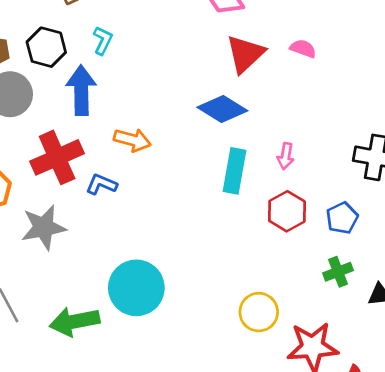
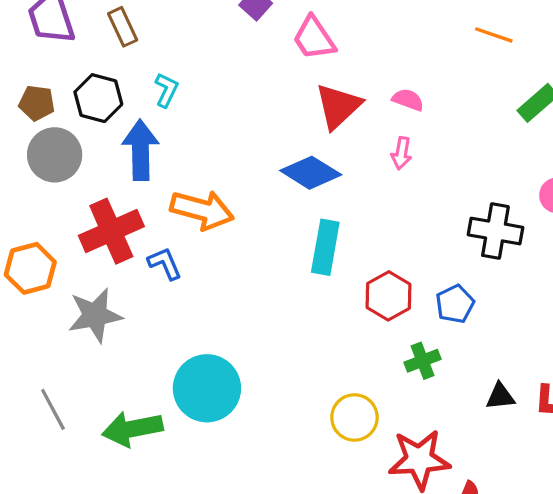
orange arrow: (132, 140) -> (202, 210), size x1.4
pink arrow: (286, 156) -> (401, 153), moved
blue L-shape: (101, 184) -> (165, 263), turned 44
green cross: (338, 272) -> (423, 361), moved

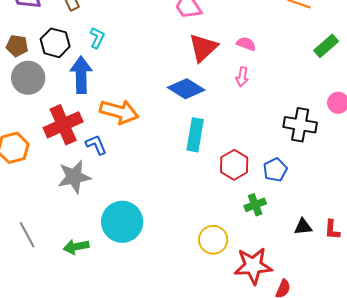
gray star: (95, 315) -> (74, 177), moved
green arrow: (132, 429) -> (76, 247), size x0.7

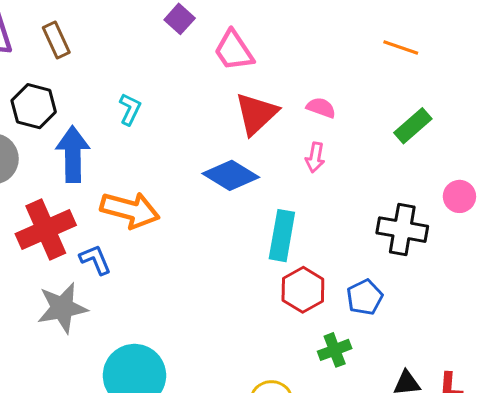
cyan L-shape: (97, 38) -> (130, 109), moved
green rectangle: (326, 46) -> (413, 126), moved
cyan rectangle: (195, 135) -> (282, 236), moved

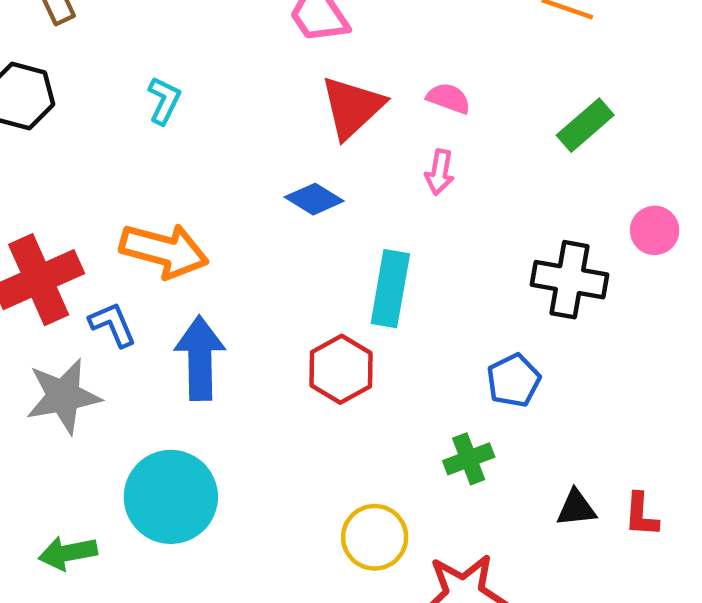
blue arrow: (73, 154) -> (200, 358), moved
blue diamond: (231, 175) -> (314, 199), size x0.7
red hexagon: (303, 290) -> (341, 369), moved

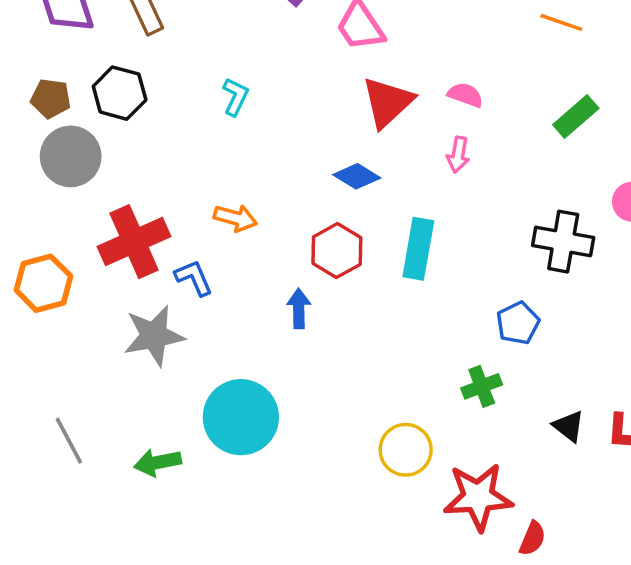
orange arrow: (164, 251) -> (235, 218), size x0.6
blue arrow: (200, 358) -> (299, 309), moved, size x0.6
red hexagon: (341, 369) -> (337, 251), moved
black triangle: (576, 508) -> (569, 426), turned 44

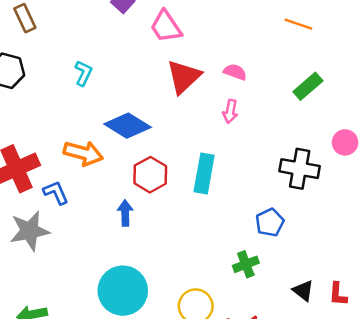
blue diamond: (357, 176) -> (128, 126), moved, size x1.5
orange arrow: (235, 218) -> (83, 153), size x1.4
cyan circle: (241, 417) -> (123, 291), moved

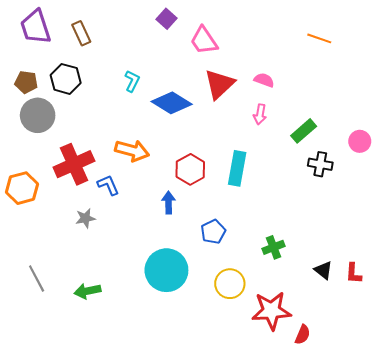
green rectangle: (308, 86) -> (304, 131), moved
blue diamond: (128, 126) -> (172, 103), moved
black cross: (300, 169) -> (320, 164), size x0.7
blue pentagon: (270, 222) -> (213, 232), moved
gray star: (30, 231) -> (85, 218), size x0.6

